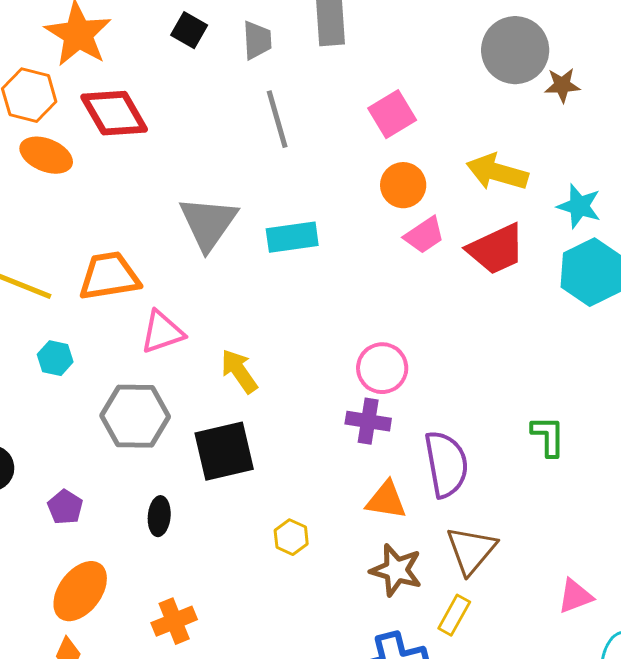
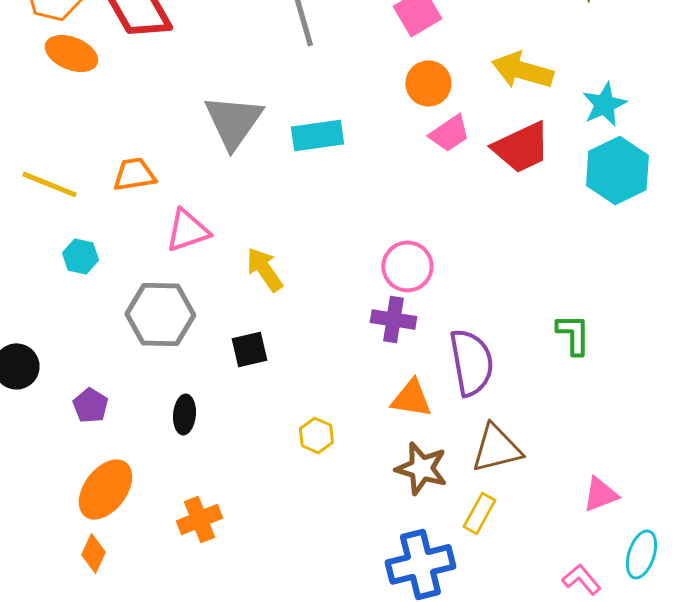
cyan star: (579, 206) -> (604, 104), turned 30
orange trapezoid: (109, 276) -> (134, 174), size x0.7
black square: (224, 451) -> (249, 349), size x0.6
brown triangle: (471, 550) -> (496, 448), turned 36

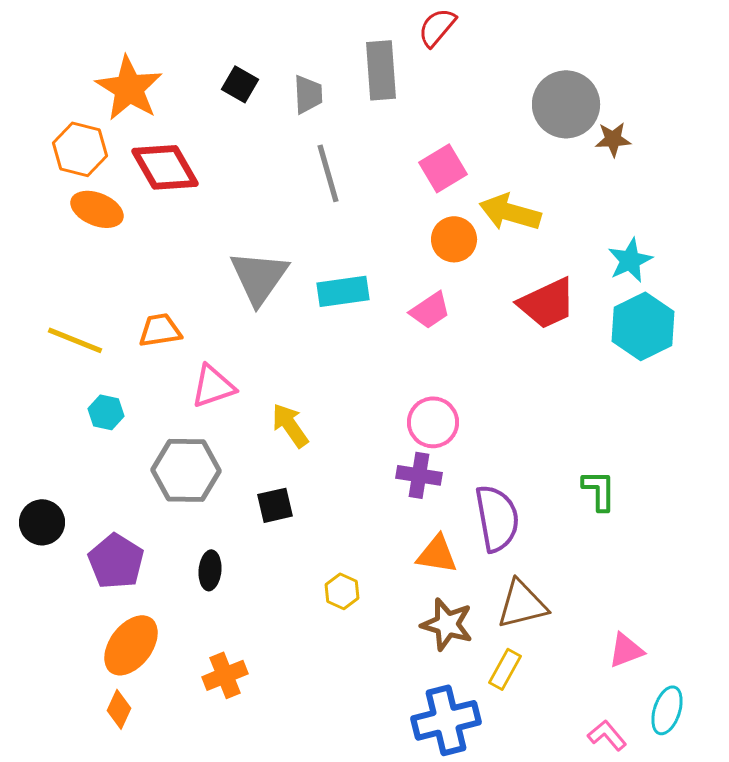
yellow arrow: (522, 70) -> (510, 212), moved
pink trapezoid: (449, 133) -> (430, 310), moved
purple pentagon: (90, 405) -> (116, 561), size x1.6

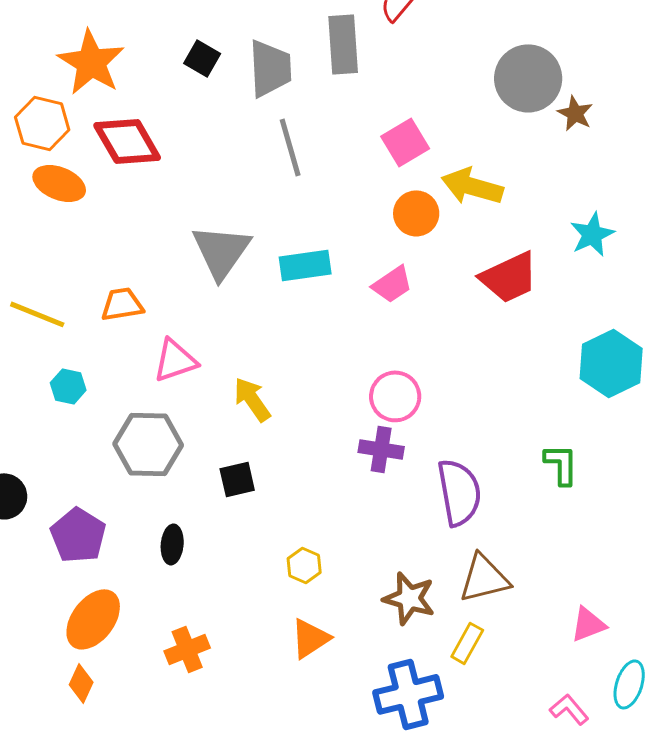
gray trapezoid: (308, 94) -> (270, 68), size x1.5
brown star: (613, 139) -> (575, 113), turned 30
cyan hexagon: (643, 326) -> (611, 363), moved
orange triangle: (437, 554) -> (310, 638), moved, turned -42

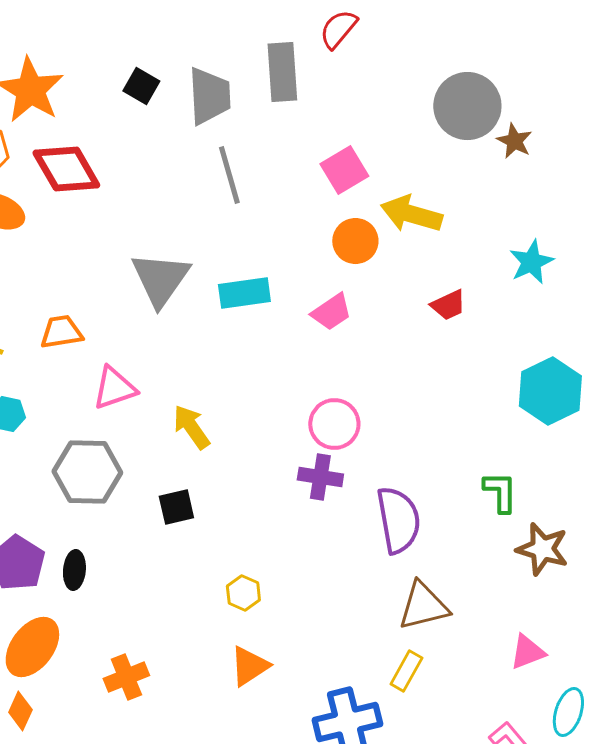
red trapezoid: (509, 277) -> (448, 305), size x0.6
black ellipse: (172, 544) -> (74, 570), moved
brown star: (409, 598) -> (542, 549), moved

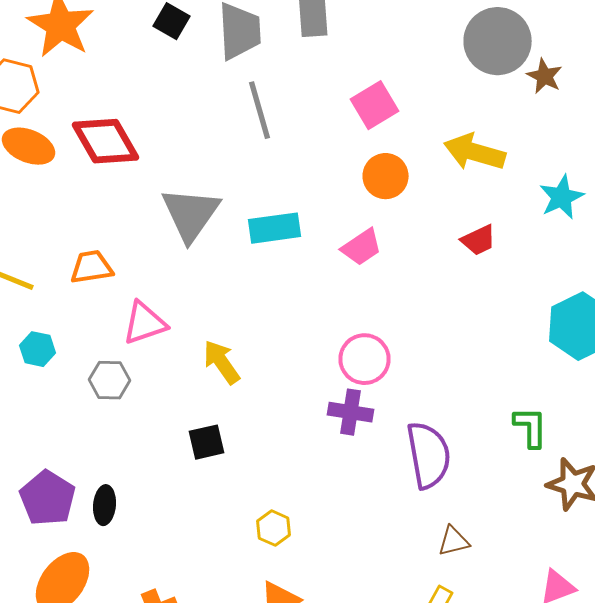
red diamond: (66, 169) -> (106, 141), moved
yellow arrow: (411, 214) -> (474, 152), moved
gray hexagon: (87, 472) -> (110, 380), moved, size x0.6
brown triangle: (423, 606) -> (454, 541), size x0.6

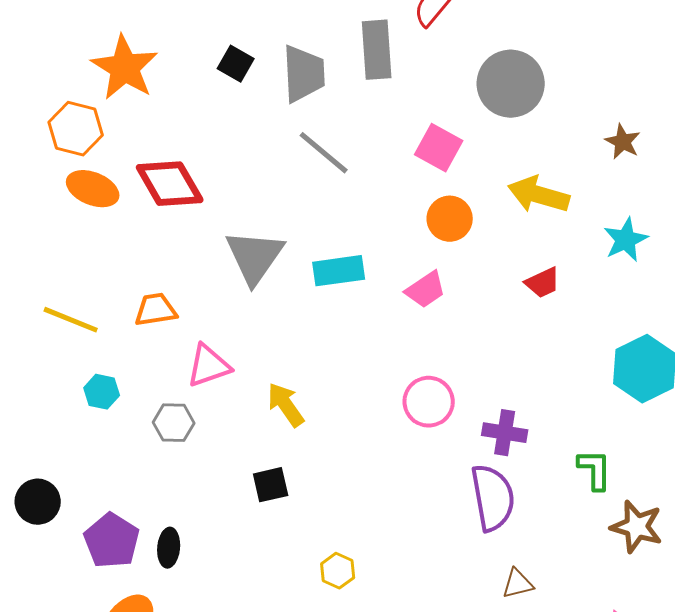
gray circle: (498, 41) -> (511, 84), moved
brown star: (544, 76) -> (623, 142), moved
pink square: (374, 105) -> (439, 148), turned -30
gray line: (260, 110) -> (324, 153), turned -34
purple cross: (350, 412) -> (505, 433), moved

